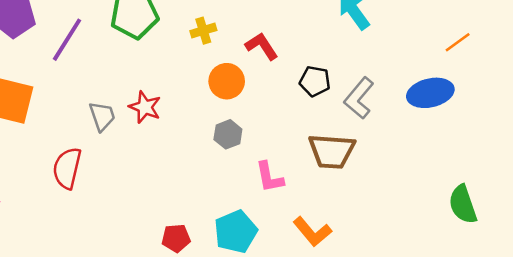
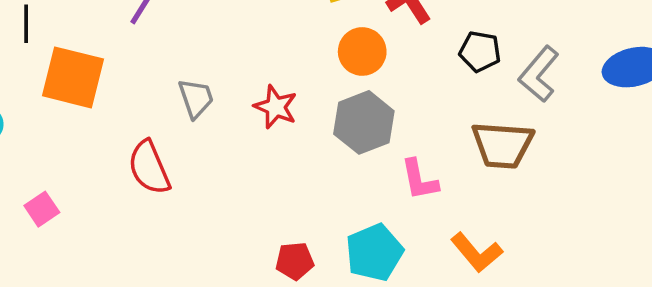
red star: (145, 107) -> (276, 107), moved
gray hexagon: (228, 134) -> (364, 122), size x1.6
red semicircle: (67, 168) -> (149, 168), turned -36

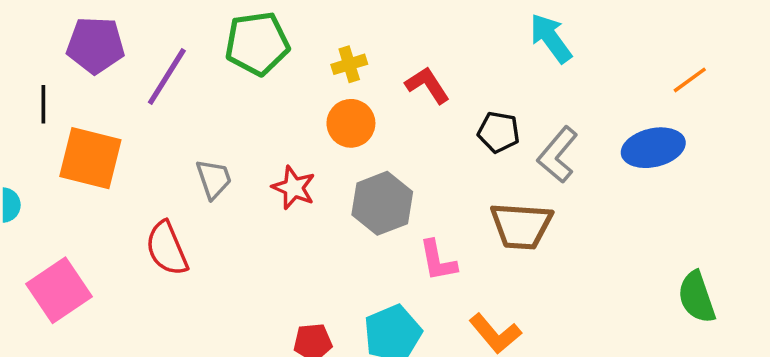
orange circle: (362, 51) -> (351, 123), moved
pink square: (42, 209) -> (59, 290), size x1.8

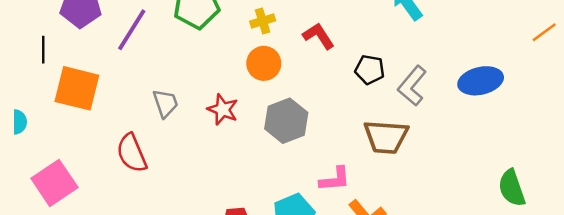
orange line: (690, 80) -> (544, 32), moved
pink L-shape: (438, 261) -> (335, 179), moved, turned -84

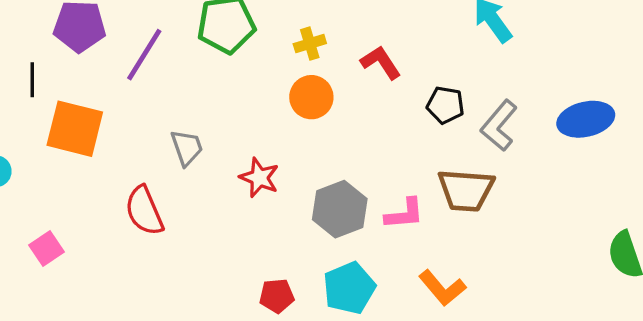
red star: (223, 109) -> (259, 178), moved
gray hexagon: (286, 121) -> (340, 209), moved
pink L-shape: (335, 179) -> (404, 214), moved
pink square: (54, 183) -> (46, 249), size x0.6

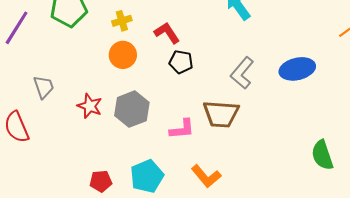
black pentagon: (445, 105) -> (181, 62), moved
gray hexagon: (340, 209) -> (132, 109), moved

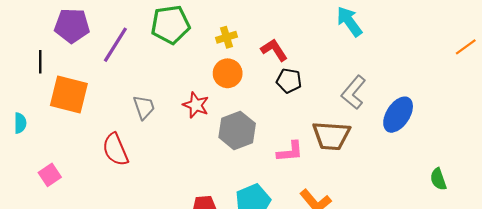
blue ellipse: (297, 69) -> (398, 115), moved, turned -44
red star: (90, 106) -> (196, 105), moved
green semicircle: (322, 155) -> (438, 179), size x0.7

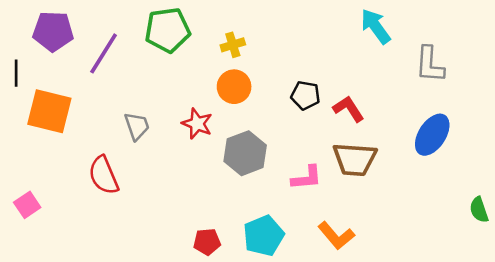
red L-shape: (274, 50) -> (349, 109), moved
gray L-shape: (354, 92) -> (430, 65), moved, turned -36

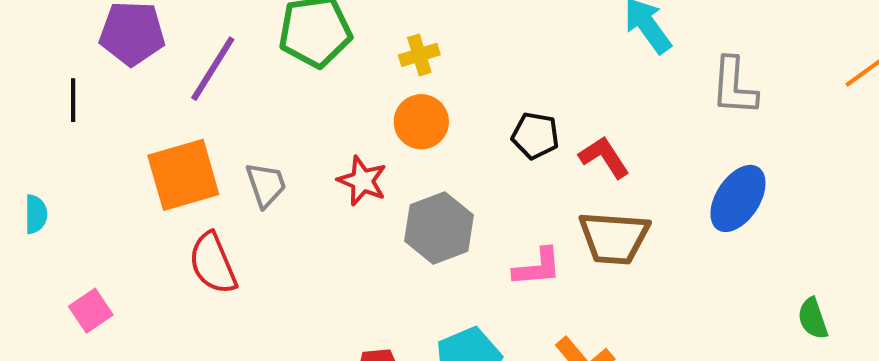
orange square: (49, 111) -> (183, 175), moved, turned -30

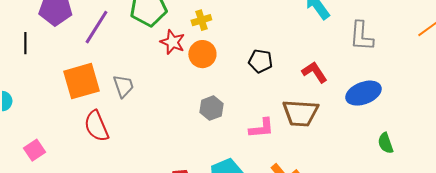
red L-shape: (604, 157) -> (314, 72), moved
red star: (362, 181) -> (172, 42), moved
blue ellipse: (738, 198) -> (363, 93), turned 36
gray hexagon: (439, 228) -> (211, 108), size x0.7
green semicircle: (813, 318) -> (385, 143), moved

